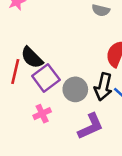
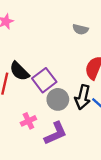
purple square: (46, 78) -> (44, 80), moved
purple L-shape: (91, 126) -> (56, 133), moved

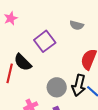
purple square: (44, 80) -> (45, 41), moved

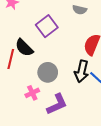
gray circle: (57, 87) -> (48, 72), moved

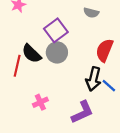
gray circle: (48, 72) -> (57, 52), moved
purple L-shape: (57, 104) -> (82, 112), moved

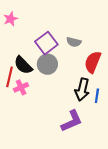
gray semicircle: (91, 13) -> (74, 42), moved
blue line: (109, 86) -> (97, 96), turned 56
pink cross: (40, 102) -> (21, 87), moved

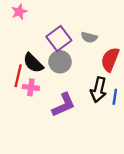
pink cross: (21, 87) -> (31, 87), turned 32
purple L-shape: (72, 121) -> (64, 105), moved

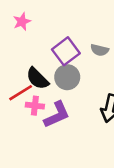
red line: (18, 76) -> (21, 93), turned 45
purple L-shape: (64, 105) -> (57, 115), moved

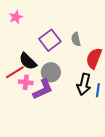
gray semicircle: (100, 50) -> (76, 39), turned 64
gray circle: (67, 77) -> (51, 72), moved

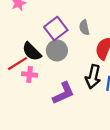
gray circle: (51, 72) -> (57, 50), moved
purple L-shape: (43, 89) -> (63, 93), moved

